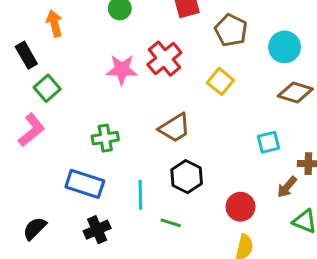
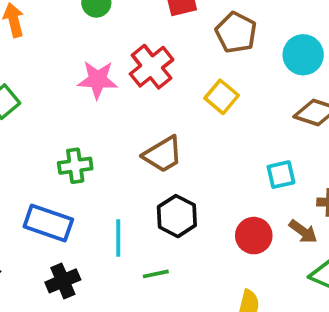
brown arrow: (287, 187) -> (303, 231), turned -95
red circle: (240, 207) -> (254, 236), moved
green line: (171, 223) -> (156, 274), turned -30

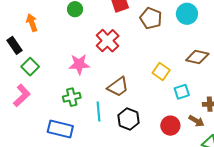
cyan circle: (303, 55) -> (187, 14), moved
pink star: (98, 80) -> (79, 64), moved
yellow square: (222, 97) -> (161, 71), moved
cyan line: (118, 238) -> (99, 112), moved

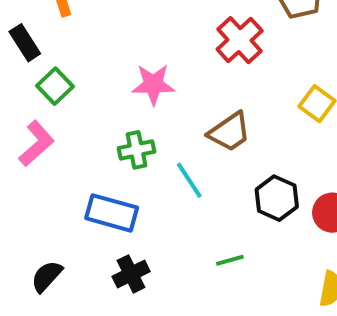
red cross: (108, 41) -> (240, 40), moved
cyan line: (99, 112) -> (189, 180), turned -30
black hexagon: (128, 119) -> (277, 198), moved

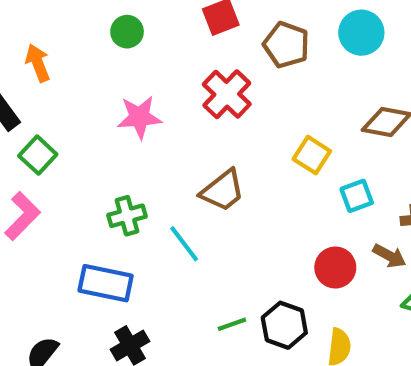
pink star: (153, 84) -> (139, 117), moved
black hexagon: (277, 198) -> (284, 325), moved

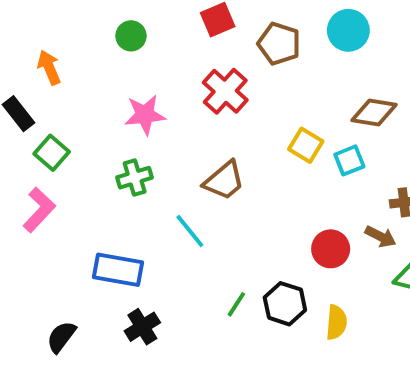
cyan square: (357, 196) -> (349, 160), moved
green cross: (127, 216) -> (135, 178), moved
green line: (232, 324) -> (236, 304), turned -36

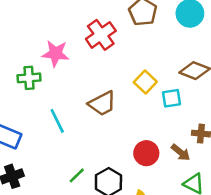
pink star: (145, 115) -> (56, 53), moved
brown trapezoid: (224, 181) -> (102, 104), moved

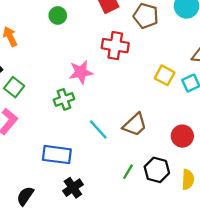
red cross: (101, 35) -> (115, 46), turned -30
brown trapezoid: (102, 104) -> (135, 125), moved

